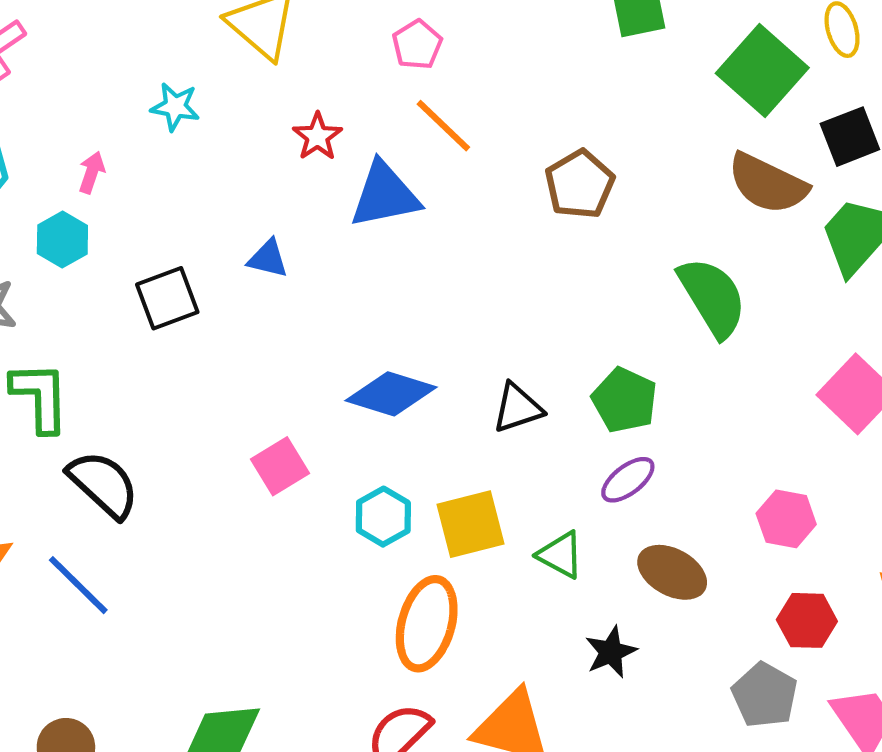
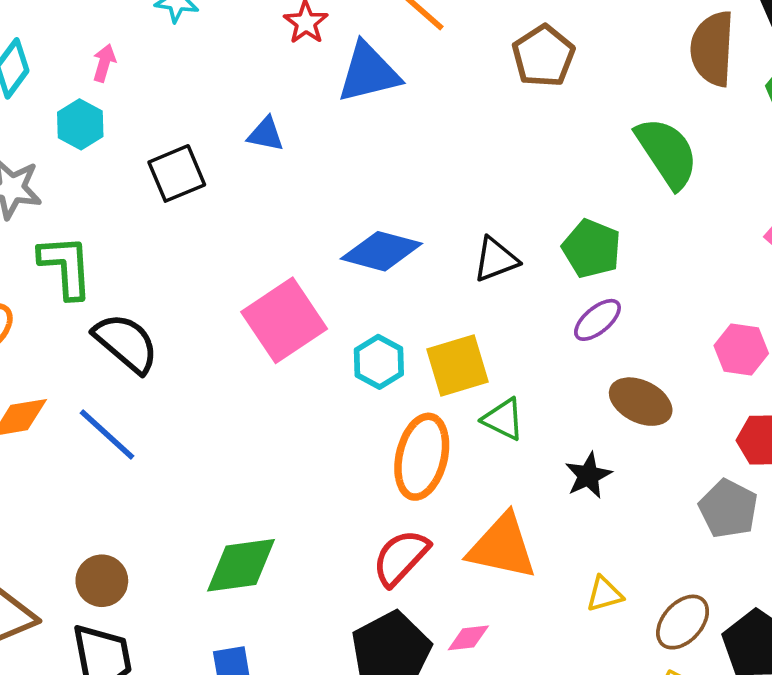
brown semicircle: (768, 184) -> (712, 49), turned 70
pink square: (280, 466) -> (284, 320), size x1.6
green triangle: (560, 555) -> (503, 419), moved

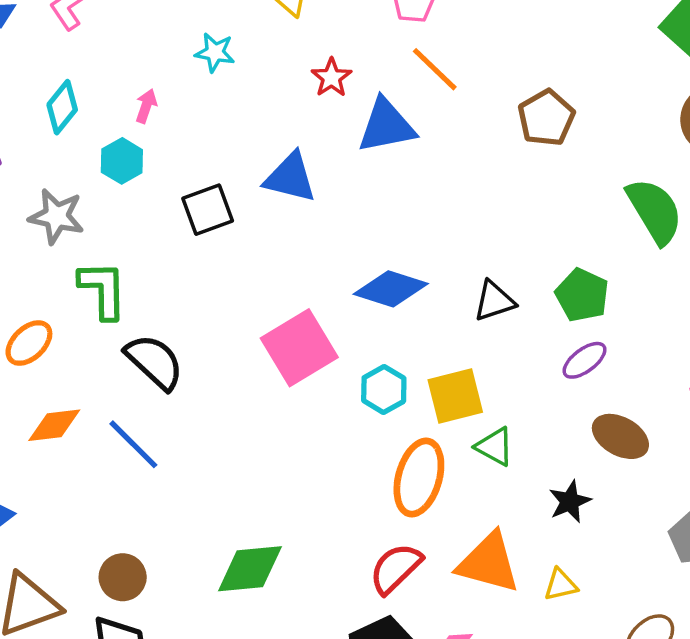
blue triangle: (266, 134) -> (290, 178), size x1.6
yellow triangle: (604, 594) -> (561, 585), moved

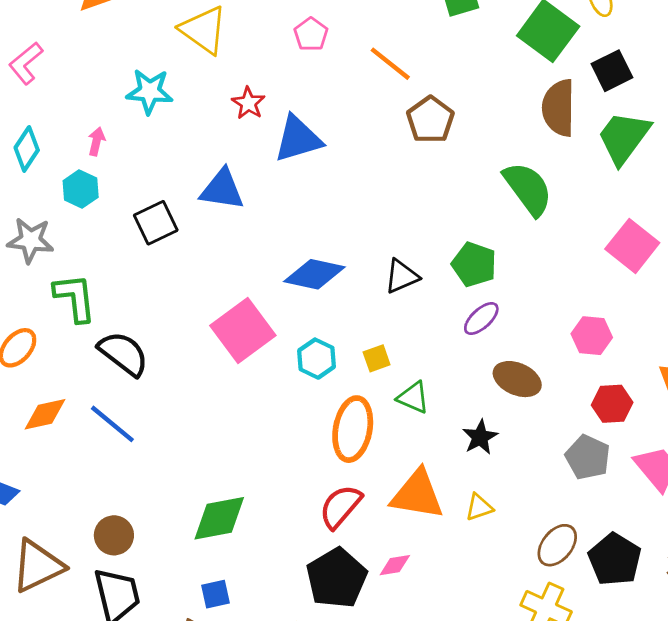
cyan star: (215, 52) -> (149, 91), size x1.4
orange line: (435, 69) -> (390, 64), moved
yellow square: (455, 396) -> (377, 358), size x0.6

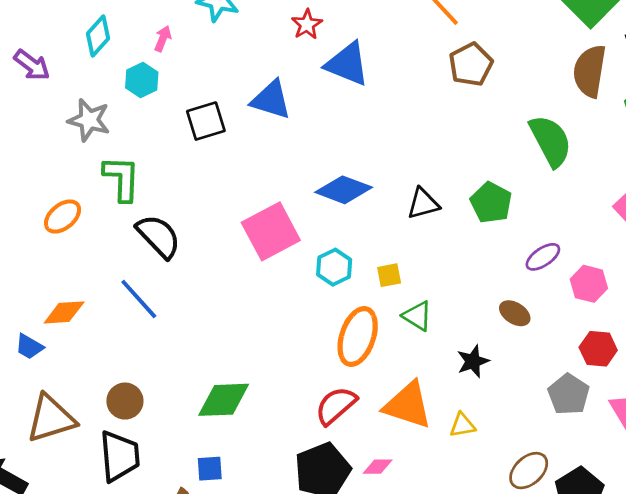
blue triangle: (298, 139) -> (347, 64), turned 30
purple ellipse: (481, 319) -> (543, 257), moved
brown ellipse: (517, 379) -> (515, 313), size x0.7
orange diamond: (45, 414) -> (64, 312), moved

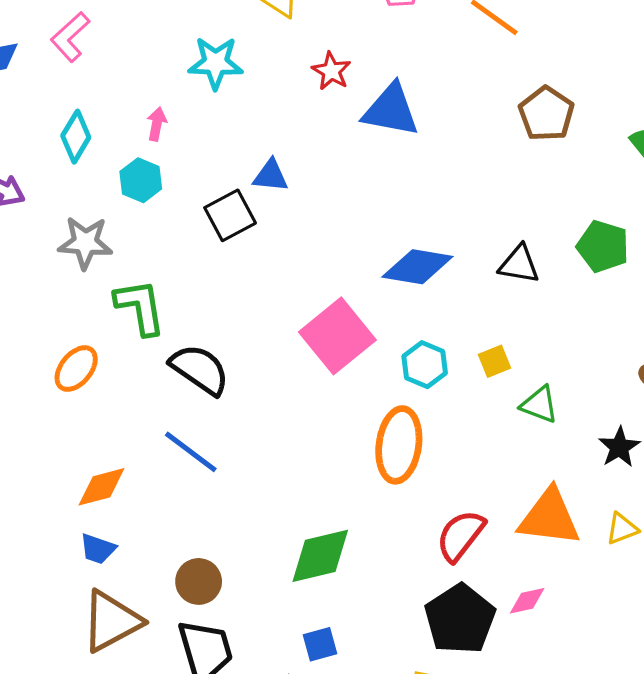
brown pentagon: (471, 64) -> (546, 114), moved
blue triangle: (271, 100) -> (271, 176), moved, size x0.7
black triangle: (423, 204) -> (519, 264), turned 36
orange ellipse: (358, 336) -> (399, 445), moved
blue trapezoid: (29, 347) -> (98, 549), moved

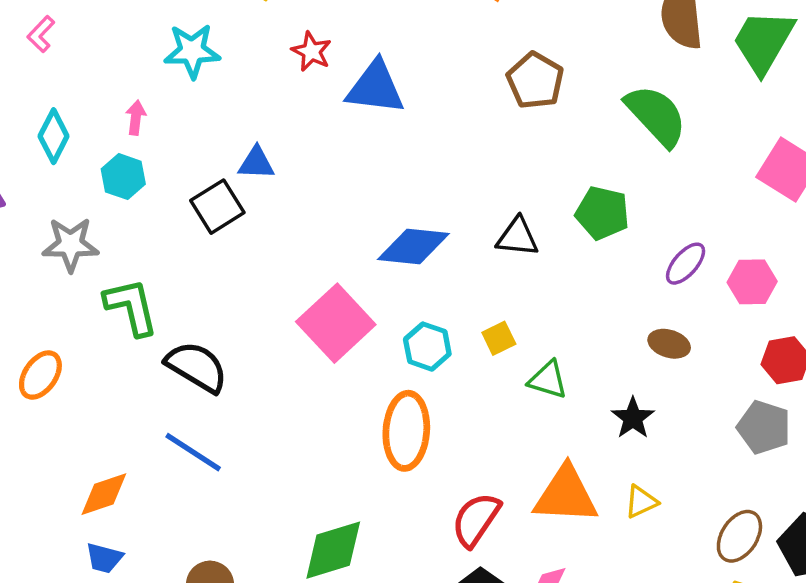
pink L-shape: (70, 37) -> (41, 34), size x0.7
orange ellipse: (76, 369) -> (40, 375), moved

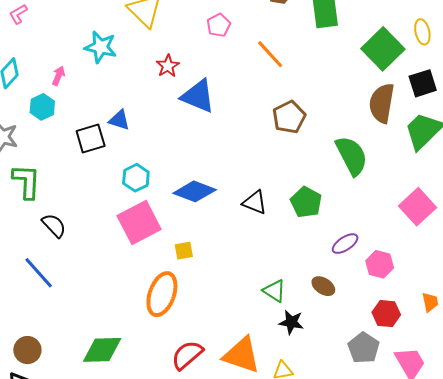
yellow square: (499, 338) -> (184, 251), moved
cyan hexagon: (427, 347) -> (136, 178), moved
black semicircle: (197, 367) -> (54, 225), size x0.7
green triangle: (548, 380) -> (274, 291), moved
black star: (633, 418) -> (291, 322), turned 30

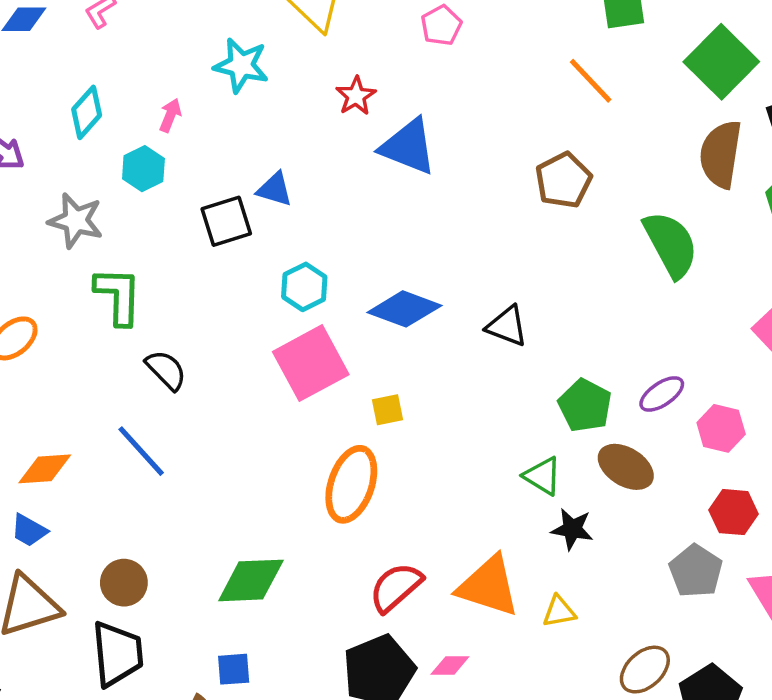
orange line: (270, 54) -> (591, 81), moved
green pentagon: (306, 202) -> (585, 406), moved
brown ellipse: (323, 286) -> (626, 467), size x1.4

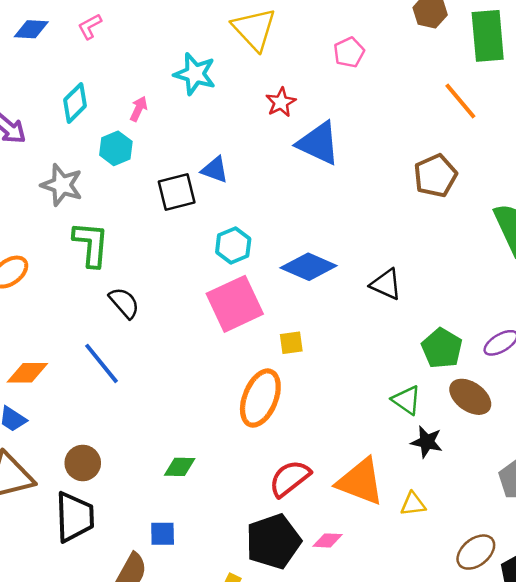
green diamond: (251, 580) -> (180, 467), size x0.6

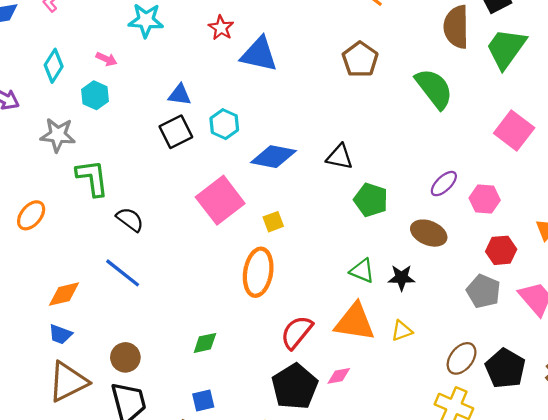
pink arrow: (139, 109) -> (106, 59), turned 102
black square: (177, 192) -> (176, 132), moved
cyan hexagon: (233, 246) -> (224, 124), moved
green pentagon: (442, 348) -> (371, 200), moved
green triangle: (406, 400) -> (362, 271), moved

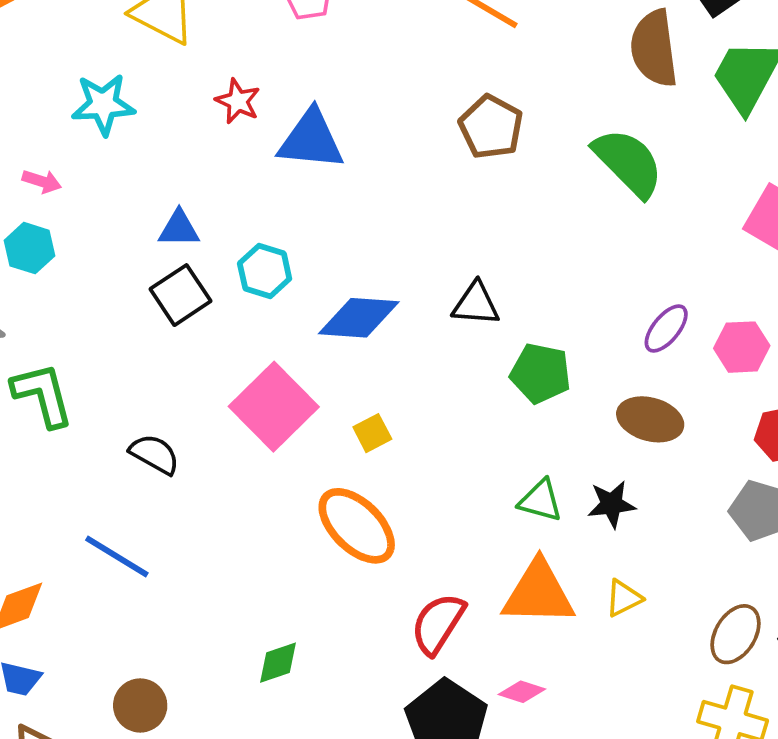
black semicircle: (130, 219) -> (155, 454), moved
orange ellipse: (258, 272) -> (357, 526), turned -48
pink diamond: (339, 376) -> (522, 692), turned 35

